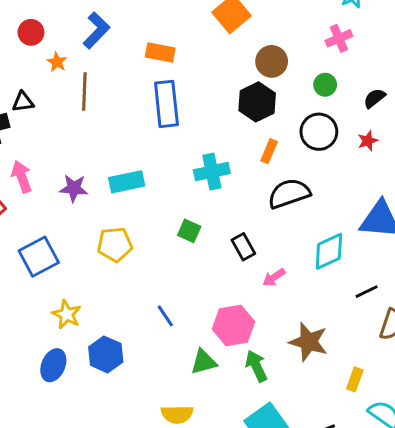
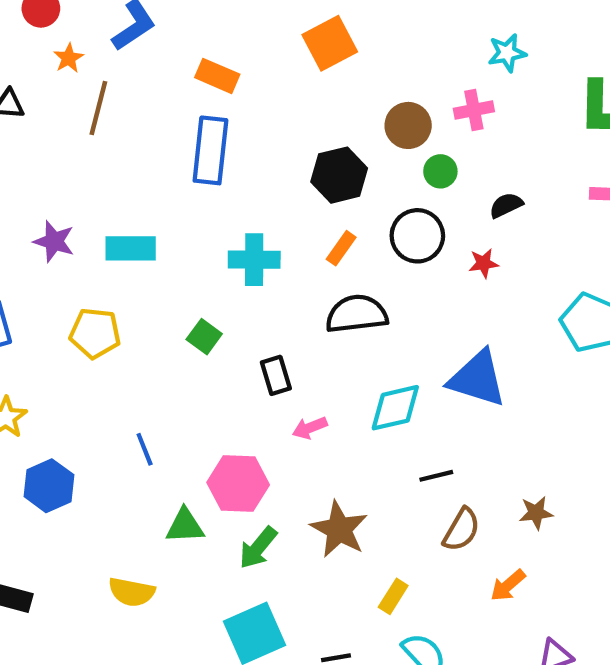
brown circle: (272, 61) -> (408, 125), moved
green arrow: (256, 366) -> (258, 548), turned -128

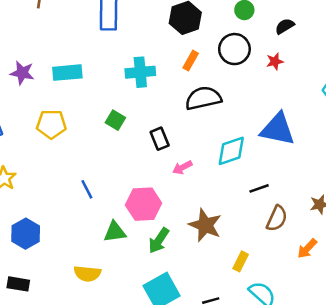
blue hexagon: (49, 486) -> (26, 234), moved

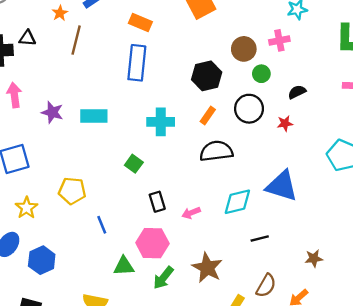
yellow pentagon: (51, 124) -> (72, 191), moved
black rectangle: (160, 139) -> (157, 202), moved
brown semicircle: (277, 219) -> (266, 286), moved

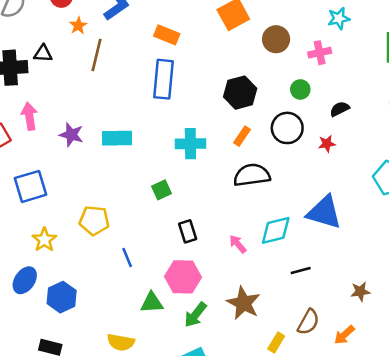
brown circle: (244, 49) -> (276, 39), moved
green square: (134, 164) -> (162, 190), turned 30
pink arrow: (191, 213) -> (238, 244), moved, turned 72

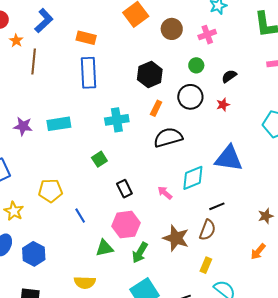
brown semicircle: (308, 322) -> (207, 230), moved

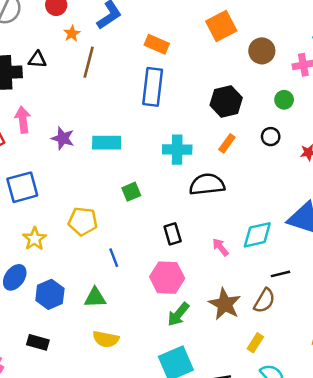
black circle: (190, 97) -> (271, 137), size x0.6
black semicircle: (168, 137) -> (207, 184), moved
green square: (99, 159) -> (131, 192), moved
green triangle: (104, 248) -> (95, 298), moved

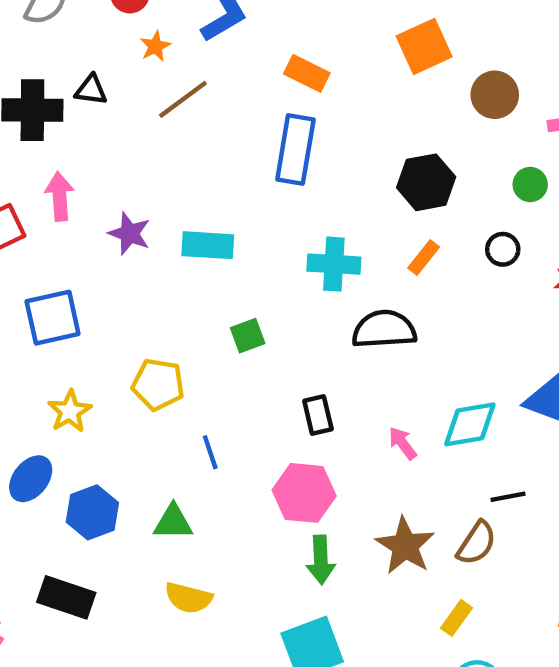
brown line: (89, 62) -> (183, 99), turned 36
green arrow: (178, 314) -> (321, 560), turned -45
black rectangle: (38, 342) -> (66, 597), size x1.4

